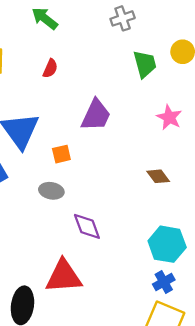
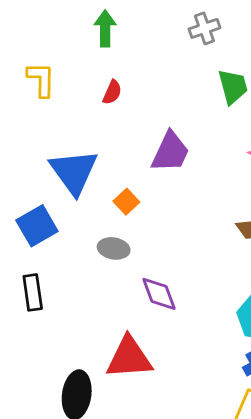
green arrow: (45, 18) -> (105, 28), turned 52
orange square: (61, 154) -> (126, 202), turned -30

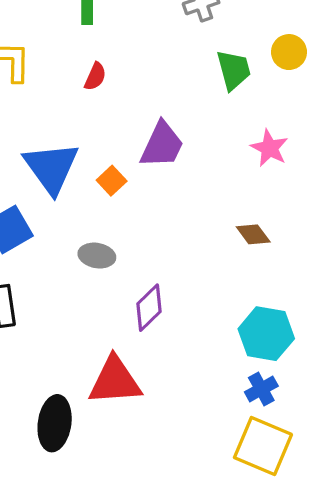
orange square: (126, 202) -> (112, 181), moved
purple diamond: (159, 294) -> (149, 308), turned 66

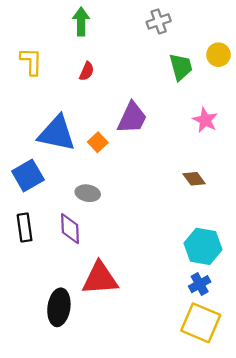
blue triangle: (51, 168) -> (57, 133), turned -42
purple diamond: (149, 308) -> (70, 229), moved, turned -48

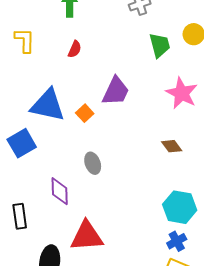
pink star: (205, 120) -> (182, 93), size x1.4
gray ellipse: (88, 193) -> (93, 163), moved, turned 60
black rectangle: (25, 228) -> (20, 216), moved

